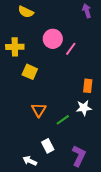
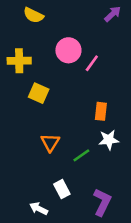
purple arrow: (87, 11) -> (113, 14), turned 64
orange rectangle: (88, 86) -> (101, 111), moved

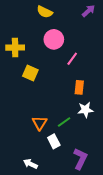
yellow semicircle: (33, 15) -> (45, 12), moved
pink line: (92, 63) -> (72, 59), moved
orange triangle: (50, 142) -> (40, 123), moved
white rectangle: (62, 189) -> (54, 141), moved

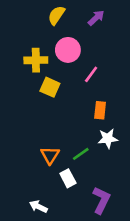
purple arrow: (89, 11) -> (96, 18), moved
yellow semicircle: (45, 12) -> (56, 15), turned 98
yellow cross: (15, 48) -> (36, 60), moved
yellow square: (30, 73) -> (50, 87), moved

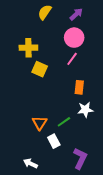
pink circle: (68, 50) -> (74, 38), moved

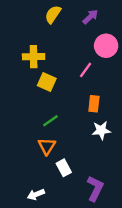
pink circle: (74, 38) -> (106, 46), moved
green line: (64, 122) -> (50, 121), moved
white arrow: (30, 163) -> (36, 194), turned -48

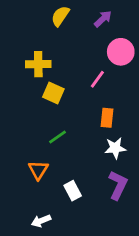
orange triangle: (47, 146) -> (38, 170), moved
purple L-shape: (95, 188) -> (118, 185), moved

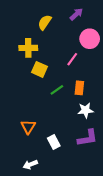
yellow semicircle: (60, 16) -> (45, 22), moved
green line: (58, 137) -> (57, 90), moved
purple L-shape: (118, 185) -> (88, 138), turned 55

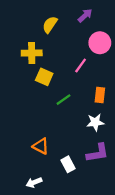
orange rectangle: (79, 88) -> (100, 95), moved
orange triangle: (28, 127) -> (41, 146), moved, turned -35
white rectangle: (54, 142) -> (68, 164), moved

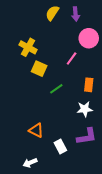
purple arrow: (85, 16) -> (76, 14), turned 128
yellow semicircle: (50, 25) -> (52, 13), moved
yellow cross: (32, 53) -> (28, 47), turned 30

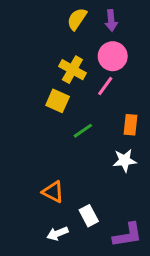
pink circle: (89, 38) -> (113, 56), moved
yellow cross: (28, 47) -> (72, 70), moved
purple L-shape: (87, 136) -> (128, 235), moved
white arrow: (30, 163) -> (58, 234), moved

